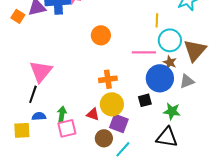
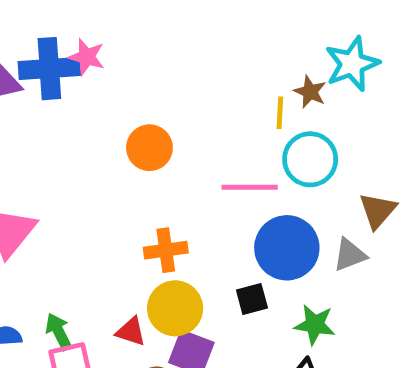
brown triangle: (195, 50) -> (378, 211), moved, size x0.7
brown star: (170, 62) -> (310, 92), moved
green arrow: (62, 114) -> (59, 332), turned -35

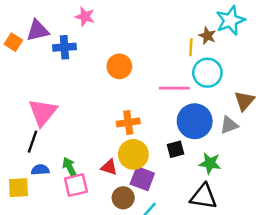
blue cross: (49, 69) -> (64, 47), moved, size x0.7

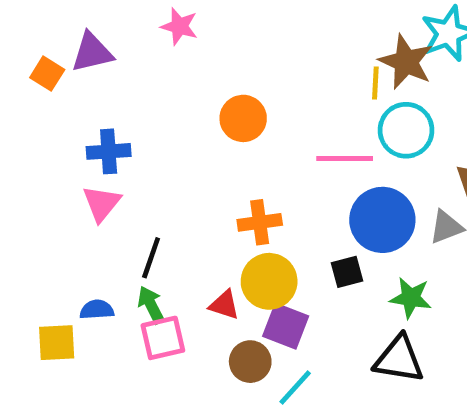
brown star: (207, 36) -> (406, 62), size x1.6
blue cross: (64, 47) -> (109, 151), moved
pink triangle: (43, 112) -> (101, 203), size x0.7
black line: (33, 142) -> (151, 258), moved

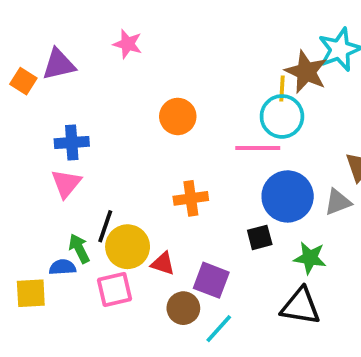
cyan circle: (406, 130) -> (282, 116), moved
yellow circle: (269, 281) -> (128, 247), moved
green arrow: (151, 305) -> (79, 249), moved

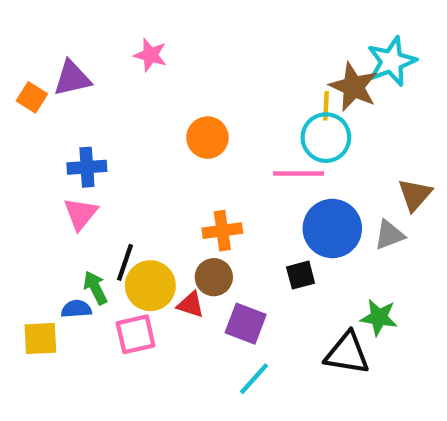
green star: (310, 258) -> (379, 317), moved
brown circle: (183, 308) -> (214, 277), moved

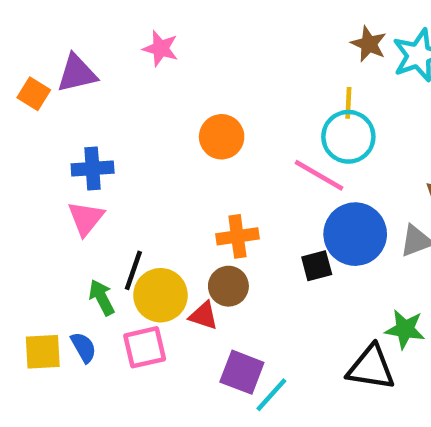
brown star: (353, 87) -> (369, 44), moved, size x0.7
pink line: (298, 173) -> (319, 175), turned 30
black square: (301, 275) -> (317, 266), moved
blue semicircle: (76, 309) -> (84, 347), moved, turned 64
purple square: (246, 324) -> (242, 372), moved

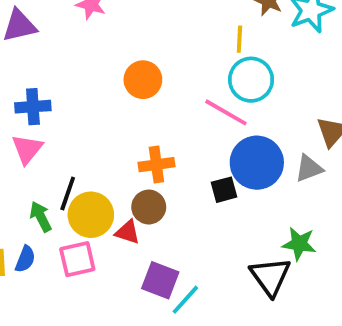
yellow line: (348, 103) -> (239, 39), moved
blue semicircle: (84, 347) -> (25, 259), turned 52
black triangle: (371, 368) -> (270, 276), turned 45

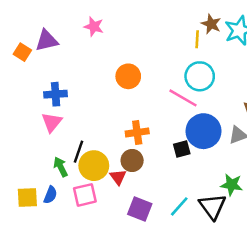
yellow line: (239, 39) -> (197, 39), moved
red triangle: (128, 232) -> (118, 177), turned 36
cyan line: (185, 300) -> (179, 206), moved

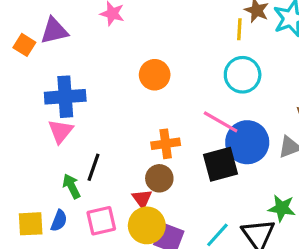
blue cross: (56, 94) -> (65, 97), size x1.4
pink line: (183, 98) -> (221, 122), moved
black square: (182, 149) -> (221, 164), size x1.6
yellow circle: (94, 166) -> (147, 225), moved

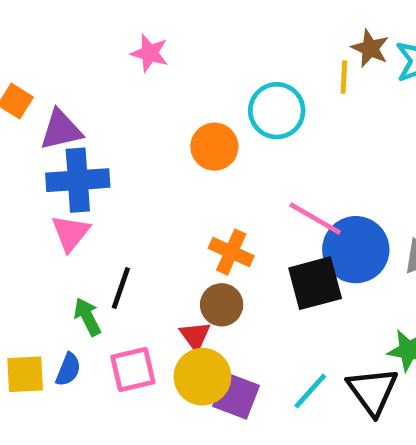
purple triangle: (54, 31) -> (61, 130), moved
cyan circle: (243, 75) -> (277, 111), moved
orange cross: (166, 144) -> (231, 252), turned 32

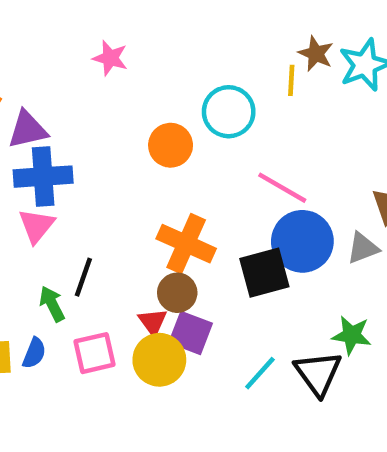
pink line: (315, 218) -> (282, 188), moved
orange cross: (231, 252) -> (186, 244), size x1.4
purple square: (236, 396) -> (191, 333), moved

